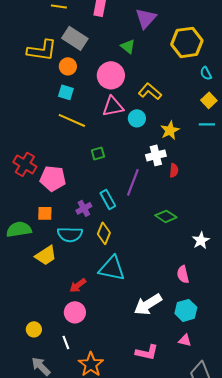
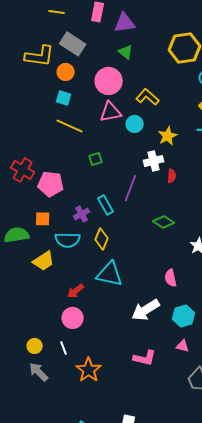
purple triangle: (146, 18) -> (125, 23), moved, turned 40
pink semicircle: (183, 274) -> (171, 278), moved
yellow circle: (34, 329) -> (35, 346), moved

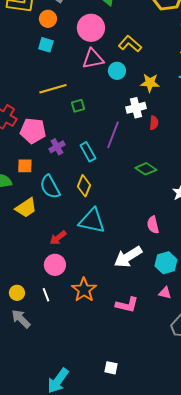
yellow line: (70, 126) -> (53, 89), moved, turned -40
yellow star: (168, 136) -> (150, 83), turned 30
purple cross: (82, 214) -> (57, 147), moved
cyan semicircle: (68, 240) -> (50, 187), turned 60
orange star: (89, 370) -> (84, 290), moved

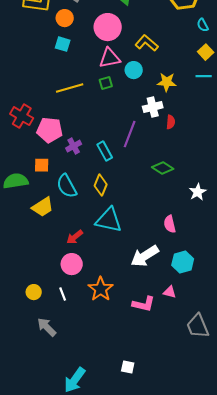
green square: (78, 106) -> (106, 83), moved
pink triangle: (165, 293) -> (170, 292), moved
gray arrow: (21, 319) -> (47, 327), moved

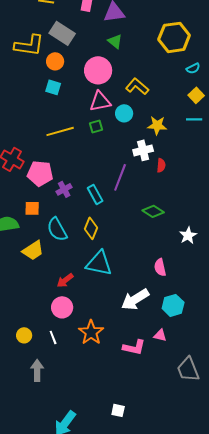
cyan semicircle: (203, 25) -> (193, 68), turned -88
gray arrow: (47, 327) -> (37, 370), turned 45

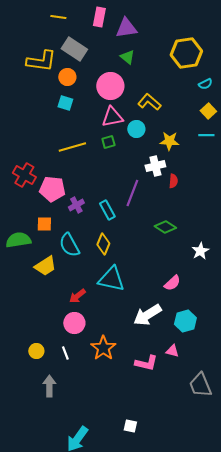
pink semicircle: (160, 267) -> (172, 283), turned -120

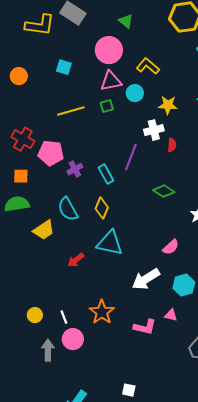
orange circle: (67, 77) -> (19, 76), moved
orange square: (44, 224) -> (21, 176), moved
pink circle: (74, 323) -> (73, 339), moved

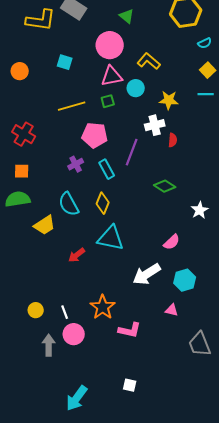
pink pentagon: (51, 153) -> (95, 135), moved
pink L-shape: (145, 327) -> (130, 330), moved

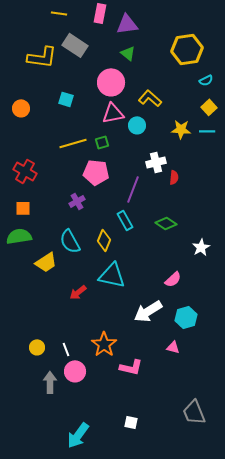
yellow star: (169, 100) -> (181, 129), moved
green square: (108, 101) -> (102, 142), moved
cyan rectangle: (107, 169) -> (125, 220), moved
gray trapezoid: (200, 344) -> (194, 412), moved

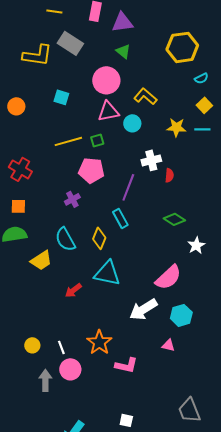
green diamond: (166, 223) -> (174, 219), moved
pink semicircle: (173, 279) -> (168, 277), size x1.6

